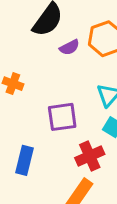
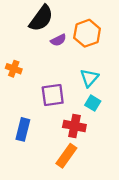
red cross: (90, 156) -> (74, 126), turned 35

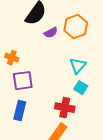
purple square: (53, 95) -> (23, 81), moved

